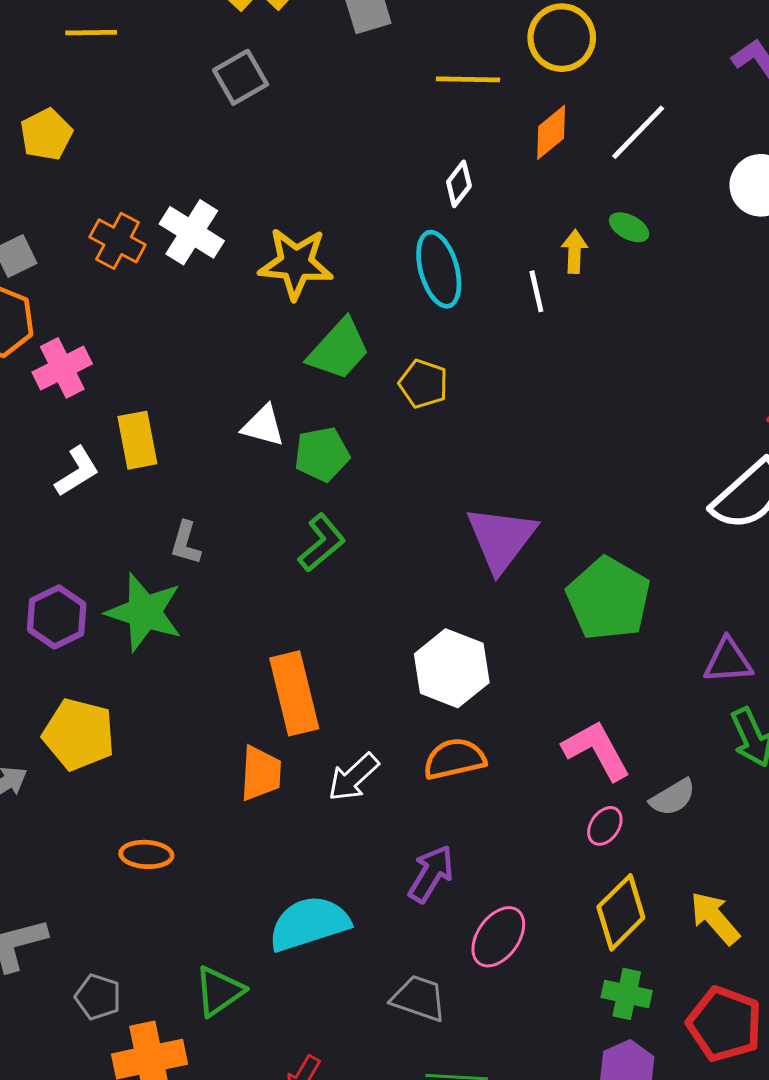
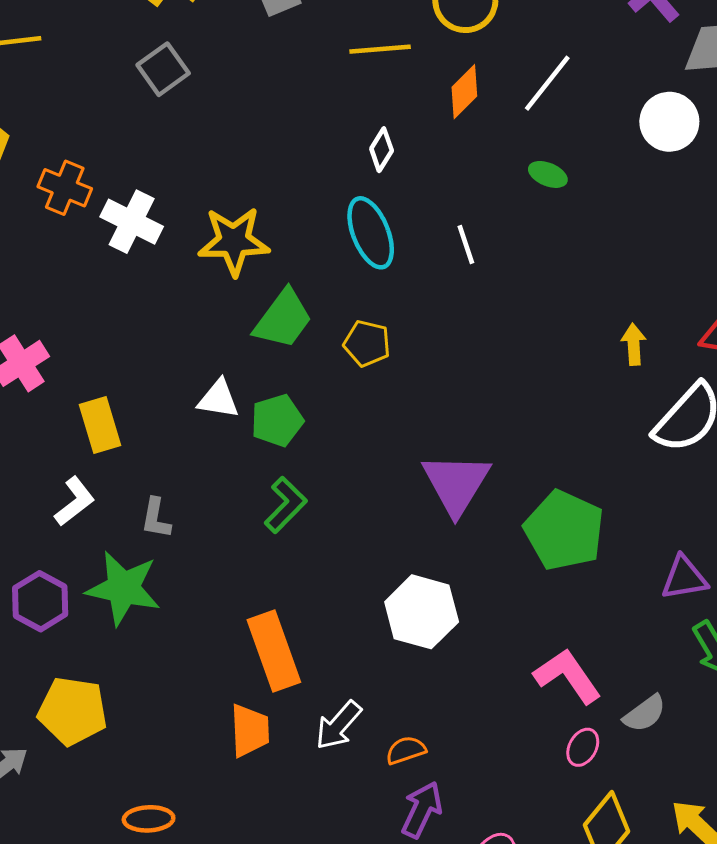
orange cross: (118, 241) -> (65, 188), moved
yellow arrow: (575, 252) -> (634, 344), moved
white L-shape: (77, 472) -> (75, 501), moved
orange semicircle: (454, 759) -> (406, 750), moved, size x0.7

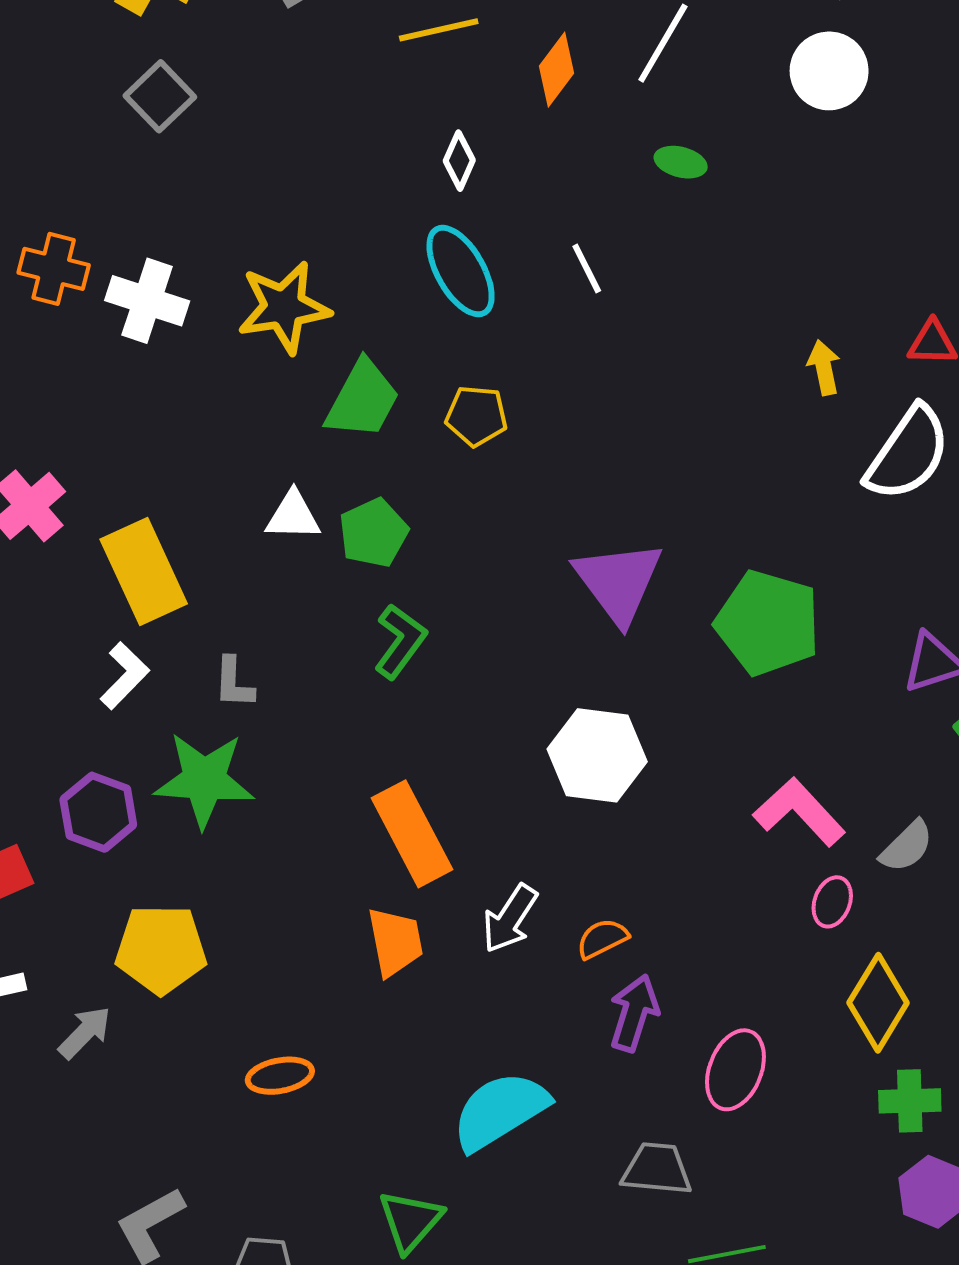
yellow rectangle: (100, 425) -> (144, 572), size x1.4

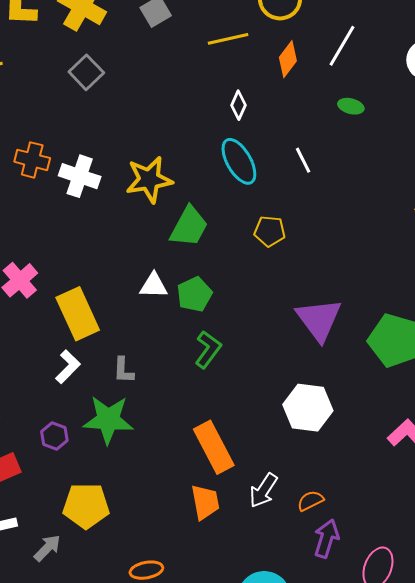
yellow pentagon: (476, 416) -> (270, 231), moved
purple hexagon: (98, 812) -> (54, 436), size x0.7

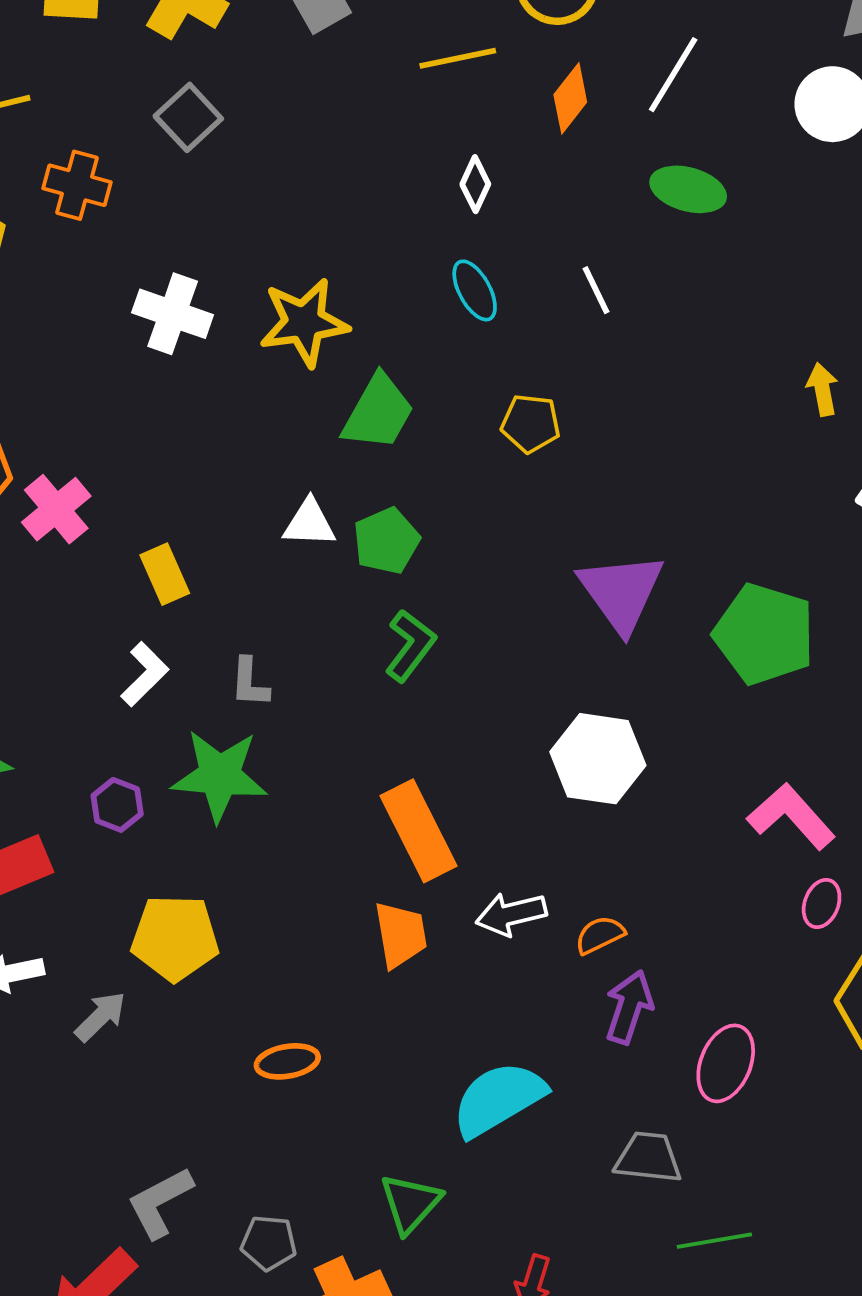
green ellipse: (351, 106) -> (688, 189), size x1.5
orange cross: (32, 160) -> (77, 185), moved
cyan ellipse: (239, 161) -> (475, 290), size x0.7
yellow rectangle: (78, 314) -> (165, 574), size x0.6
white arrow: (263, 490) -> (511, 914), turned 42

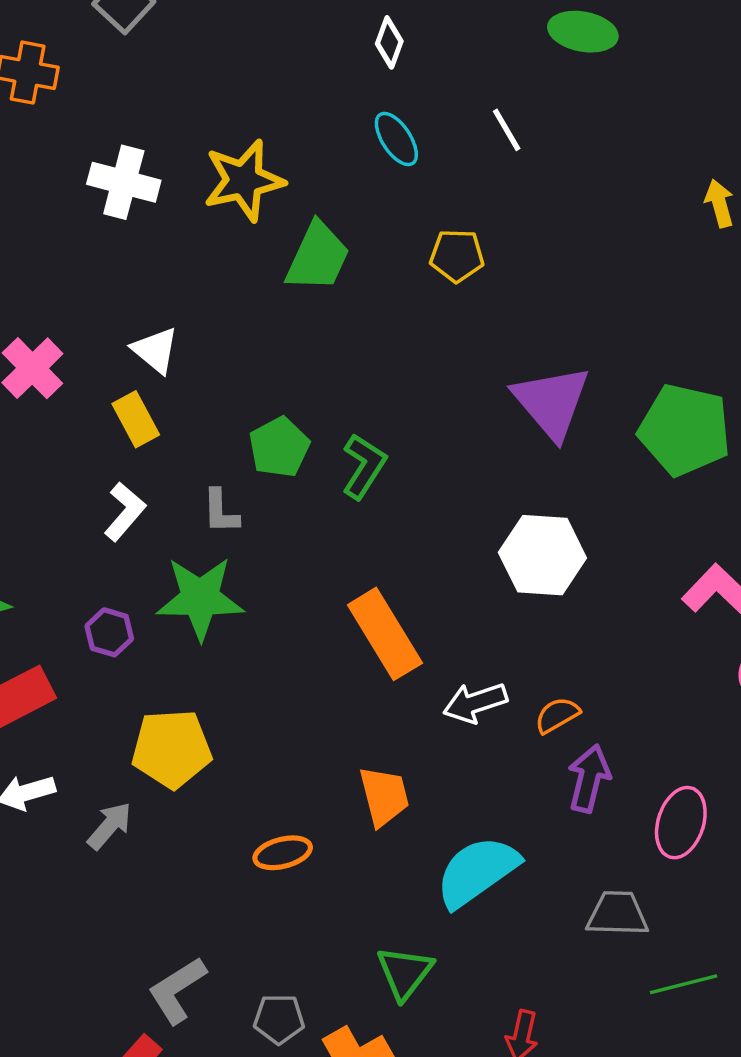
white triangle: (309, 523) -> (155, 350), moved, turned 42
green pentagon: (386, 541) -> (279, 447), moved
orange trapezoid: (401, 935) -> (384, 796), moved

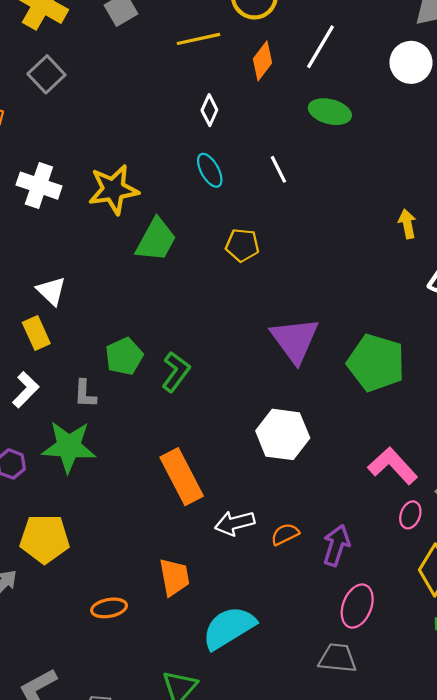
purple arrow: (589, 778) -> (336, 545), moved
gray trapezoid: (617, 914) -> (338, 658), moved

